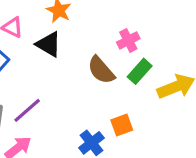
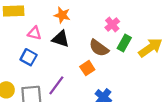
orange square: (122, 125) -> (87, 68), moved

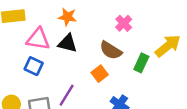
pink triangle: (34, 33) -> (38, 39), size x1.5
green rectangle: (124, 43) -> (141, 63), moved

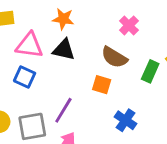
orange square: (100, 74) -> (102, 85), turned -35

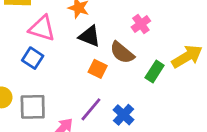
black triangle: (64, 50) -> (89, 36), moved
orange square: (102, 85) -> (98, 69), moved
purple line: (63, 110) -> (91, 109), moved

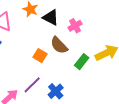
black triangle: (89, 36) -> (51, 17), moved

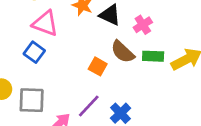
green rectangle: (82, 62) -> (153, 56), moved, turned 56

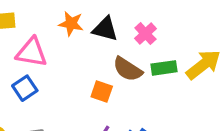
blue square: (34, 52) -> (25, 88), turned 30

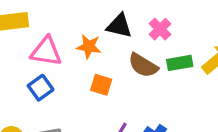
orange star: (71, 24) -> (89, 46), moved
orange square: (102, 91) -> (101, 85), moved

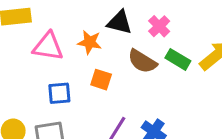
green rectangle: (180, 63) -> (178, 59), turned 40
blue square: (41, 88) -> (59, 93), moved, turned 30

